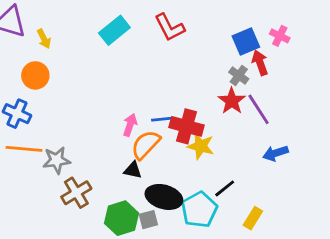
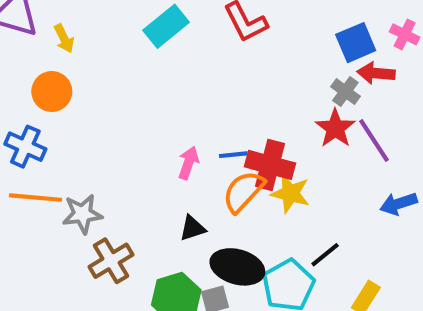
red arrow: (260, 63) -> (376, 73), turned -65
orange semicircle: (146, 145) -> (243, 191), moved
black triangle: (133, 170) -> (193, 228), turned -30

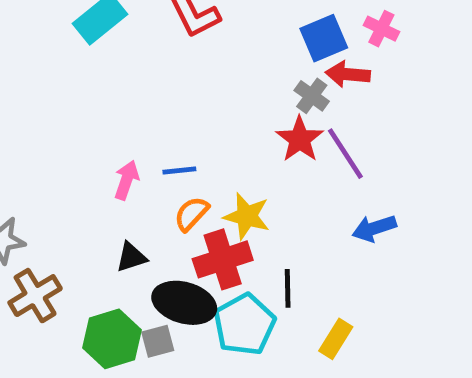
red cross: (270, 165) -> (223, 259), moved, turned -33
orange semicircle: (243, 191) -> (191, 214), size x0.7
black line: (325, 255) -> (288, 288), turned -52

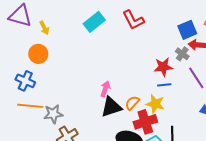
red star: (300, 139) -> (163, 67), moved, turned 30
blue line: (179, 170) -> (164, 85), moved
black triangle: (131, 257) -> (111, 107), moved, size x1.6

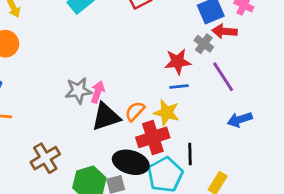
gray star: (53, 114) -> (78, 91), moved

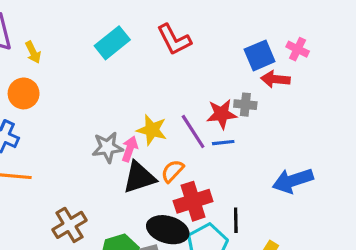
gray cross: (204, 44) -> (245, 105), moved, turned -30
purple line: (223, 77) -> (193, 131), moved
yellow star: (167, 113) -> (152, 130), moved
blue arrow: (240, 120) -> (293, 181), size x1.4

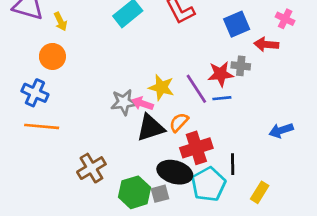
blue square: (260, 55) -> (237, 24), moved
pink arrow: (130, 149) -> (143, 104), turned -90
blue arrow: (293, 181) -> (281, 130), size x0.7

